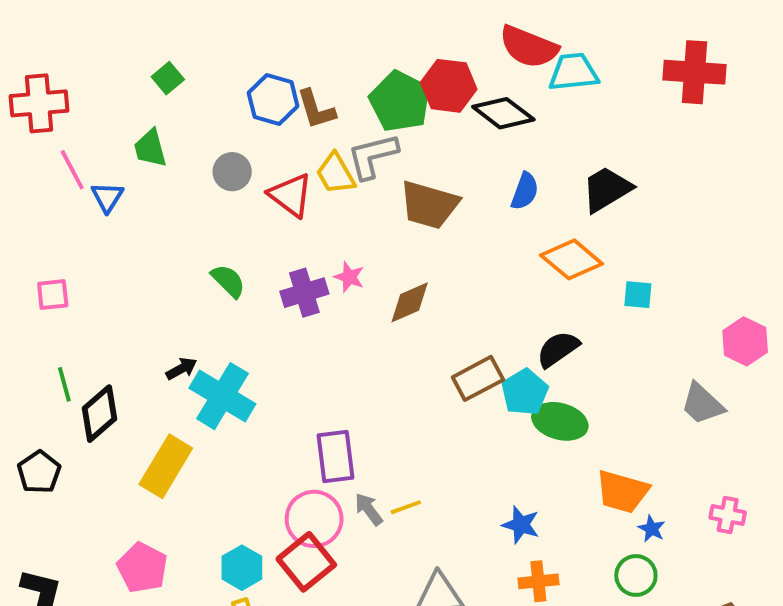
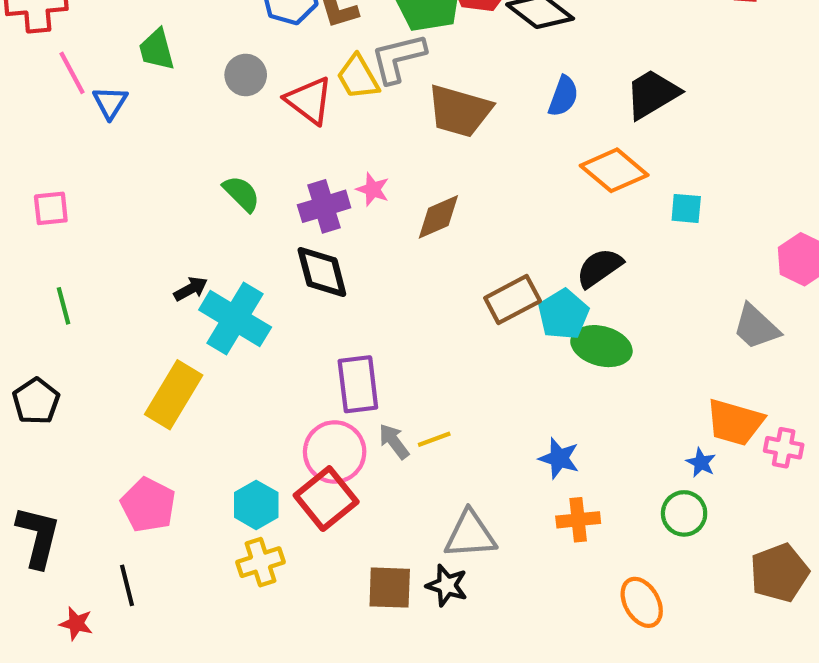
black diamond: (99, 414) -> (322, 272), moved, turned -64
orange trapezoid: (622, 492) -> (735, 422), moved

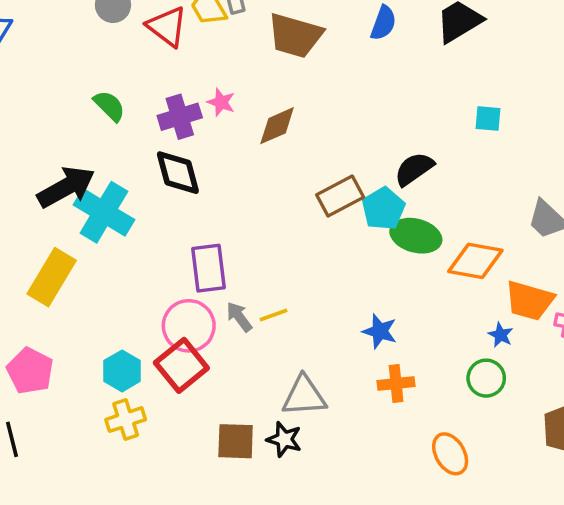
orange diamond: (614, 170) -> (475, 261), moved, turned -30
black arrow: (191, 289) -> (66, 187), size x2.0

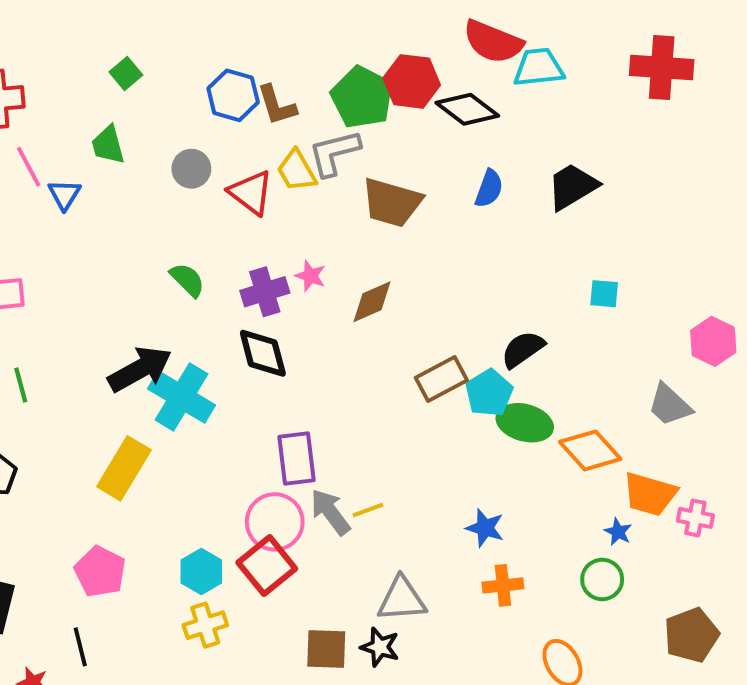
orange diamond: (475, 261) -> (590, 450), turned 38
gray arrow: (239, 317) -> (330, 512), size x1.4

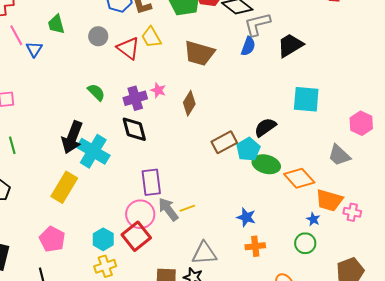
gray L-shape: (334, 153) -> (257, 24), moved
cyan square: (604, 294) -> (306, 99), size x1.8
brown diamond: (372, 302) -> (189, 103), turned -35
black arrow: (140, 369) -> (72, 137), turned 140

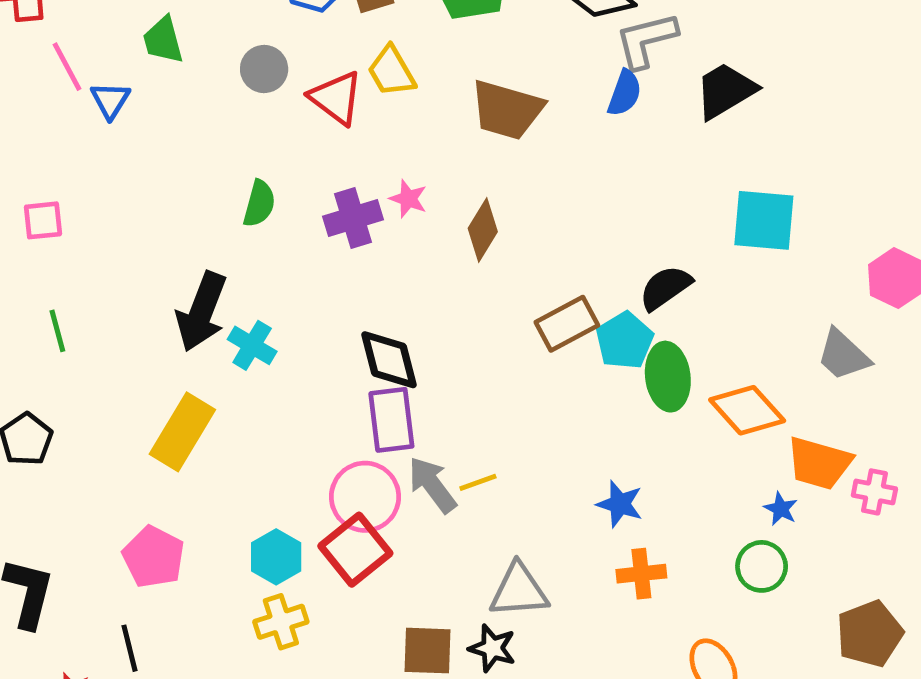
green semicircle: (96, 92) -> (259, 204), turned 60
black diamond: (134, 129) -> (389, 360), moved
cyan cross: (93, 151) -> (252, 345), size x0.6
green ellipse: (266, 164) -> (668, 377), turned 68

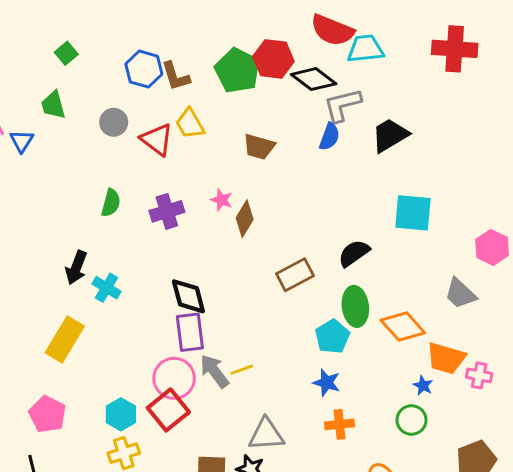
brown trapezoid: (507, 110) -> (259, 147), size x0.7
pink star: (408, 199) -> (222, 200), moved
black arrow: (202, 312) -> (76, 268), size x0.7
cyan pentagon: (625, 341) -> (332, 337), moved

